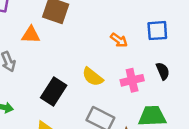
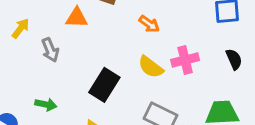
orange arrow: (119, 40) -> (149, 24), moved
pink cross: (132, 80) -> (185, 60), moved

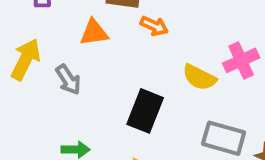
orange arrow: (149, 24) -> (154, 26), moved
yellow arrow: (20, 28) -> (26, 59), size x1.5

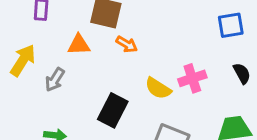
gray arrow: (68, 80) -> (55, 80), turned 60

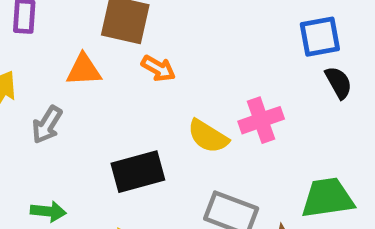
black semicircle: (242, 73) -> (339, 83), moved
black rectangle: (113, 110) -> (138, 172), turned 48

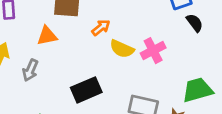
orange arrow: (158, 68) -> (101, 28), moved, turned -60
yellow semicircle: (208, 136) -> (122, 49), moved

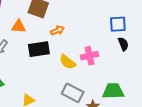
yellow semicircle: (122, 49) -> (68, 62), moved
black rectangle: (86, 90) -> (39, 49), moved

